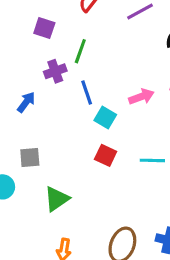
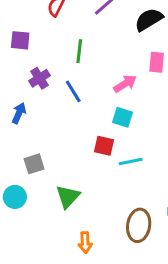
green line: (80, 51) -> (79, 51), moved
cyan square: (105, 118) -> (122, 117), moved
cyan line: (152, 160) -> (131, 161), moved

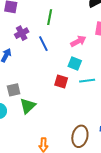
cyan line: (131, 161) -> (87, 81), moved
green triangle: (68, 197) -> (28, 106), moved

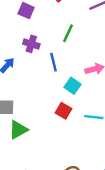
purple cross: (22, 33) -> (31, 44), turned 32
cyan square: (75, 64) -> (72, 86), moved

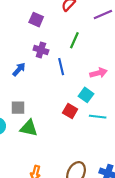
cyan square: (72, 86) -> (86, 95), moved
green triangle: (18, 130) -> (29, 128), turned 42

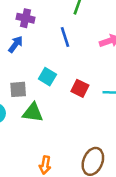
purple cross: (41, 50) -> (26, 18), moved
cyan square: (86, 95) -> (47, 77), moved

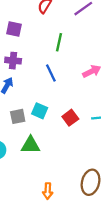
red square: (80, 88) -> (70, 118), turned 35
gray square: (18, 89) -> (18, 116), moved

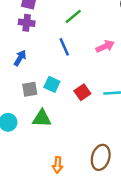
green line: (59, 42) -> (73, 16), turned 36
purple cross: (13, 61) -> (27, 23), moved

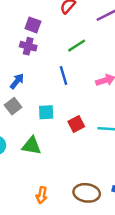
cyan square: (52, 84) -> (46, 112), turned -35
gray square: (30, 89) -> (13, 106), moved, turned -35
brown ellipse: (101, 157) -> (87, 193), turned 75

